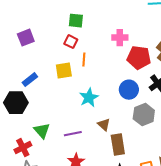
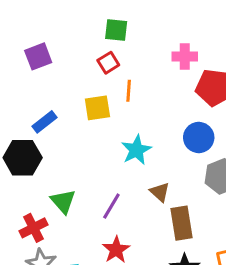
red square: (71, 42) -> (108, 63), turned 32
purple line: (73, 134) -> (111, 206), turned -48

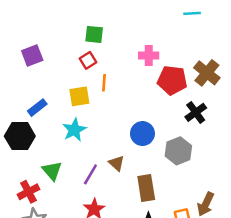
blue circle: (199, 137) -> (142, 134), moved
cyan star: (136, 150) -> (74, 130), moved
brown triangle: (160, 192) -> (116, 163), moved

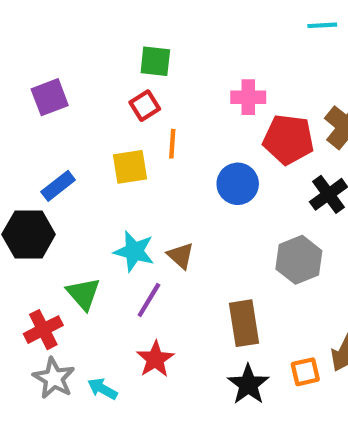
cyan star: (74, 130) -> (134, 251), moved, turned -30
blue circle: (142, 134) -> (238, 184), moved
brown triangle: (116, 163) -> (181, 256), moved

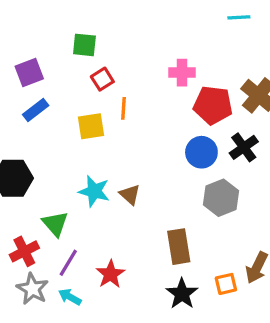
green square: (155, 61) -> (84, 45), moved
blue circle: (238, 184) -> (201, 152), moved
blue rectangle: (58, 186) -> (36, 110), moved
purple line: (149, 300) -> (68, 263), moved

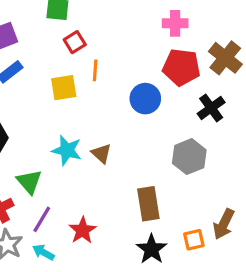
pink cross: (182, 73) -> (175, 23), moved
blue circle: (201, 152) -> (145, 99), moved

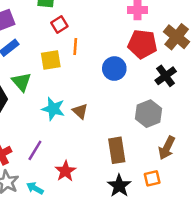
green triangle: (29, 182) -> (21, 82), moved
purple line: (42, 219) -> (35, 150), moved
brown arrow: (224, 224) -> (167, 148), moved

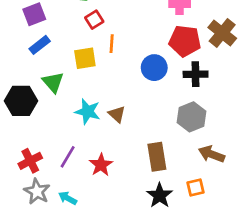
black cross: (166, 76) -> (196, 74), moved, turned 35
brown arrow: (167, 148) -> (212, 154), turned 85
red star: (65, 171) -> (101, 165), moved

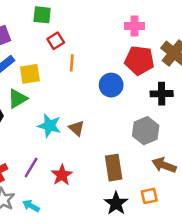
yellow square: (85, 58) -> (30, 74), moved
black cross: (196, 74) -> (162, 94), moved
green triangle: (53, 82) -> (17, 99), turned 40

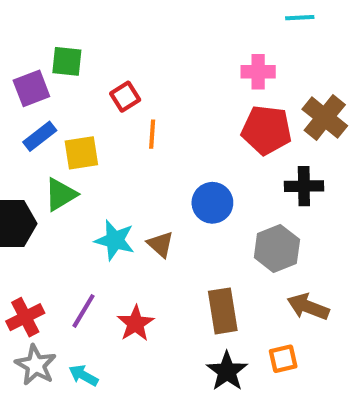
green square: (42, 15) -> (67, 61), moved
blue circle: (111, 85) -> (212, 203), moved

